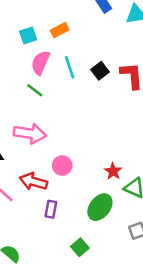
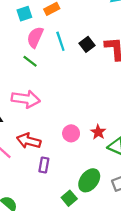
pink circle: (62, 165) -> (71, 133), moved
green ellipse: (100, 207) -> (89, 180), moved

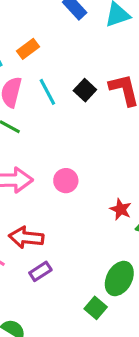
pink circle: (71, 133) -> (66, 181), moved
purple rectangle: (44, 165) -> (40, 271), moved, turned 56

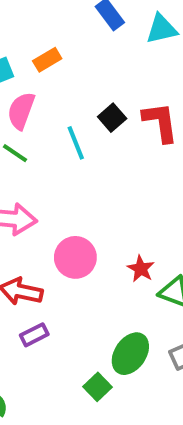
cyan line: (47, 92) -> (76, 143), moved
pink circle: (66, 181) -> (75, 257), moved, size x1.4

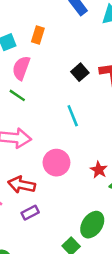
orange rectangle: (47, 60) -> (38, 35), turned -42
cyan line: (76, 143) -> (73, 116), moved

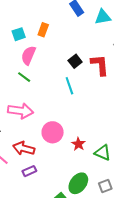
cyan line: (73, 116) -> (69, 86), moved
red star: (99, 170) -> (78, 144), moved

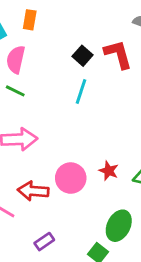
cyan line: (69, 86) -> (81, 92), turned 48
pink circle: (53, 132) -> (71, 178), moved
purple rectangle: (29, 171) -> (44, 242), moved

